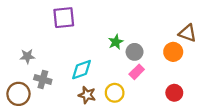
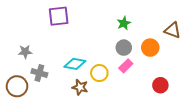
green star: (116, 42) -> (124, 23), moved
orange circle: (173, 52) -> (150, 48), moved
cyan diamond: (81, 70) -> (75, 64), turned 30
yellow circle: (115, 93) -> (99, 73), moved

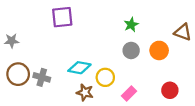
gray star: (25, 52) -> (12, 41), moved
pink rectangle: (126, 66) -> (129, 94), moved
brown circle: (17, 86) -> (18, 74), moved

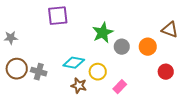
green star: (131, 25) -> (103, 33), moved, size x1.5
red circle: (170, 90) -> (166, 72), moved

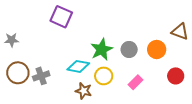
purple square: (58, 16) -> (61, 17), turned 30
green star: (103, 33) -> (102, 49), moved
gray cross: (39, 72) -> (41, 76), turned -35
pink rectangle: (120, 87) -> (135, 82), moved

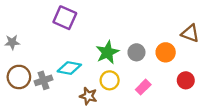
cyan diamond: (78, 66) -> (69, 68), moved

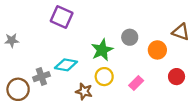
gray circle: (136, 52) -> (130, 37), moved
brown circle: (19, 77) -> (18, 89), moved

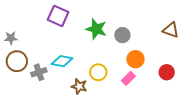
green star: (102, 50) -> (96, 29), moved, turned -30
orange circle: (157, 50) -> (135, 59), moved
brown circle: (18, 89) -> (17, 61), moved

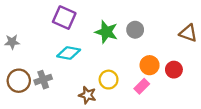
gray circle: (122, 35) -> (135, 30), moved
brown circle: (17, 61) -> (19, 81), moved
cyan diamond: (62, 61) -> (69, 53), moved
red circle: (167, 72) -> (174, 70), moved

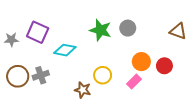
purple square: (64, 18) -> (38, 32), moved

